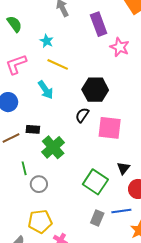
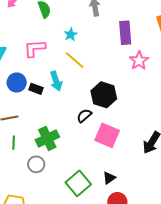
black rectangle: (33, 129) -> (36, 89), moved
green line: (24, 168) -> (14, 143), moved
gray circle: (39, 184) -> (36, 164), moved

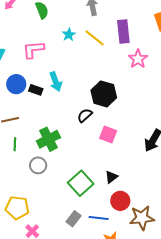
yellow line: (75, 60) -> (95, 38), moved
pink square: (107, 135) -> (108, 135), size x0.7

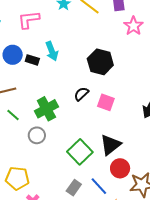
black semicircle: (85, 115) -> (81, 94), moved
green line: (15, 144) -> (13, 115), turned -48
black triangle: (111, 177) -> (110, 145), size x1.6
blue line: (99, 218) -> (99, 186), turned 42

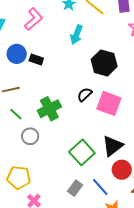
pink L-shape: (29, 20) -> (34, 19), turned 145
cyan arrow: (52, 51) -> (76, 35), moved, turned 42
pink square: (106, 102) -> (109, 103), size x1.4
gray circle: (37, 135) -> (30, 136), moved

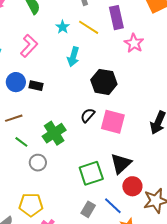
green square: (82, 152) -> (91, 173), turned 30

